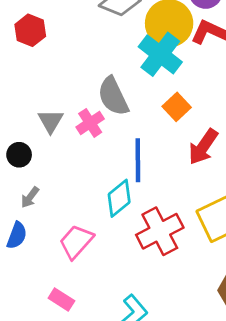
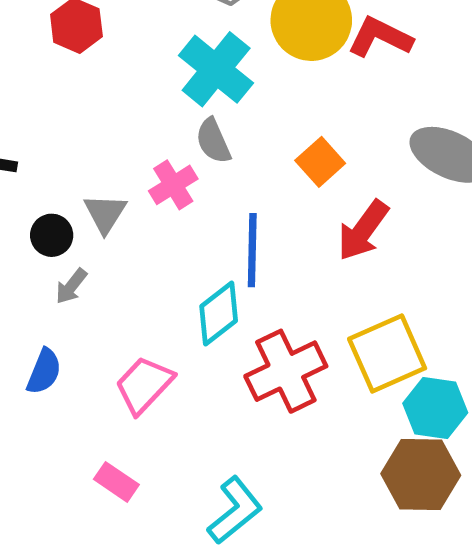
cyan cross: (160, 54) -> (216, 69), moved
gray semicircle: (113, 96) -> (213, 141), size x0.7
gray triangle: (51, 121) -> (105, 213), moved
gray arrow: (30, 197) -> (71, 286), moved

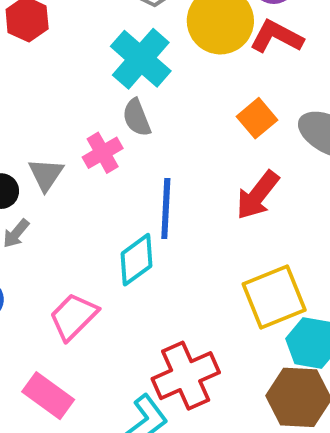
orange square: (320, 162) -> (257, 118), moved
red cross: (286, 371) -> (186, 376), moved
pink rectangle: (116, 482) -> (48, 396), size x1.4

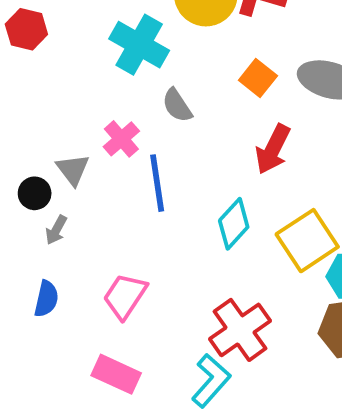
gray semicircle: (137, 118) -> (177, 105), moved
blue line: (166, 208) -> (157, 183), moved
cyan diamond: (137, 260) -> (234, 224), moved

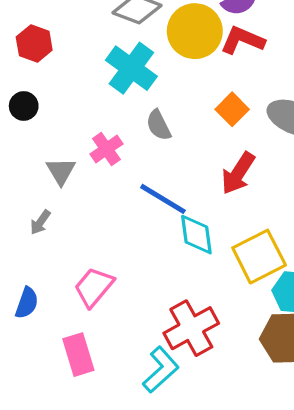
blue line: (157, 183) -> (163, 199), moved, turned -57
black circle: (35, 193) -> (24, 106), moved
cyan diamond: (234, 224) -> (196, 235), turned -57
blue semicircle: (46, 299) -> (27, 303), moved
pink rectangle: (116, 374) -> (78, 355), turned 42

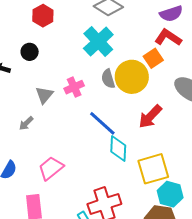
yellow circle: (195, 31) -> (132, 77), moved
orange square: (232, 109) -> (153, 58), moved

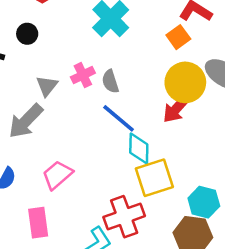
yellow circle: (132, 77) -> (185, 82), moved
gray semicircle: (108, 79) -> (110, 81), moved
gray arrow: (26, 123) -> (26, 121), size x2.0
yellow square: (153, 169) -> (154, 178), moved

